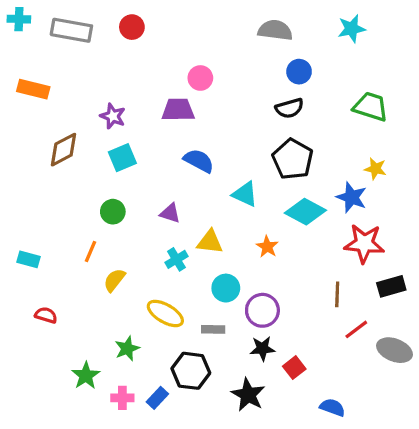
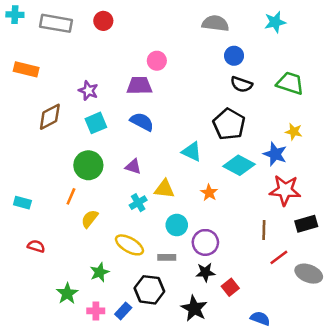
black semicircle: (289, 108) -> (241, 84), moved, turned 35
blue semicircle: (199, 161) -> (142, 122), moved
green circle: (113, 212) -> (88, 165), size x1.5

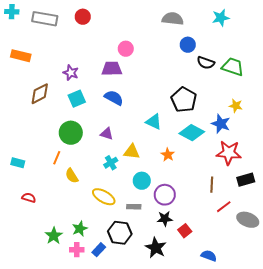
black semicircle: (241, 84) -> (206, 63), moved
yellow semicircle: (90, 219) -> (72, 176), turned -70
green star: (100, 272) -> (80, 229), moved

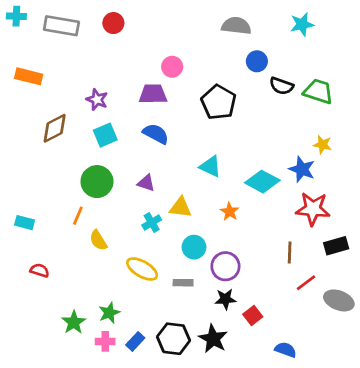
black pentagon: (184, 100) -> (219, 102), moved
black hexagon: (120, 233) -> (174, 339), moved

